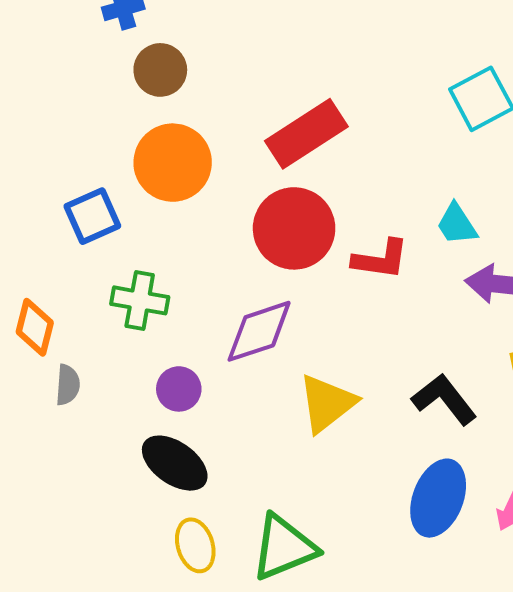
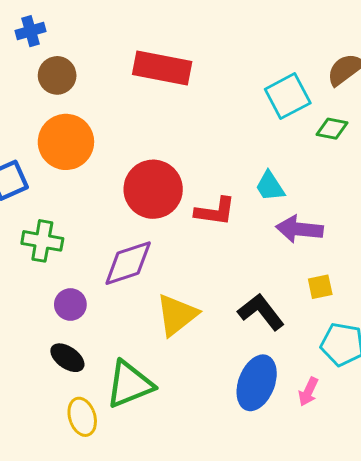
red rectangle: (306, 134) -> (162, 68), moved, turned 44
black ellipse: (175, 463) -> (67, 358), size x0.7
green triangle: (284, 547) -> (130, 384), moved

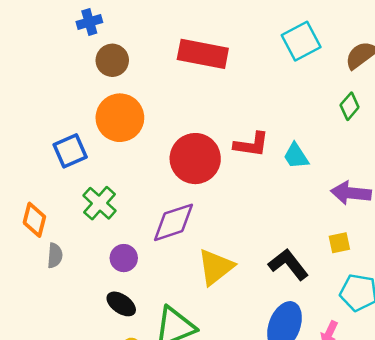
cyan square: (288, 96) -> (301, 41), moved
green diamond: (332, 129) -> (350, 106), turned -60
red L-shape: (215, 211) -> (251, 144), moved
purple arrow: (299, 229) -> (351, 193), moved
green cross: (42, 241) -> (100, 203), turned 32

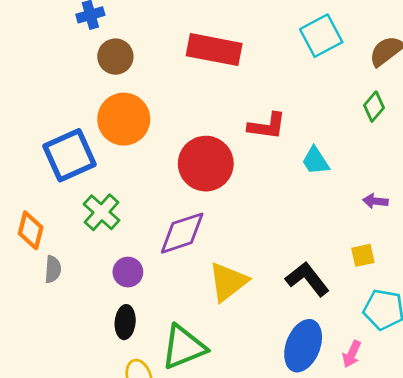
red L-shape: (251, 144) -> (267, 126), moved
blue square: (70, 151) -> (70, 155), size x1.4
purple arrow: (351, 193) -> (375, 201), size x0.6
black ellipse: (121, 304) -> (125, 322), turned 60

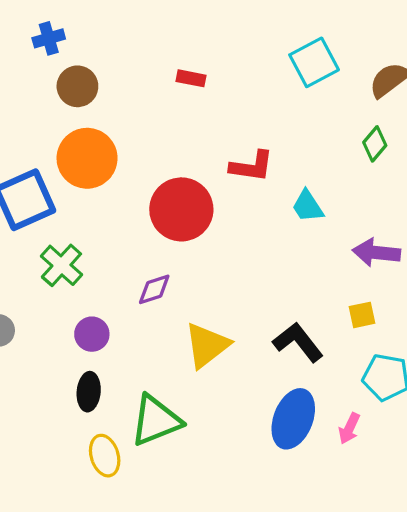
red rectangle: (214, 50) -> (191, 78), size x0.5
purple arrow: (375, 201) -> (376, 253), size x1.6
purple diamond: (182, 233) -> (154, 289), size x0.6

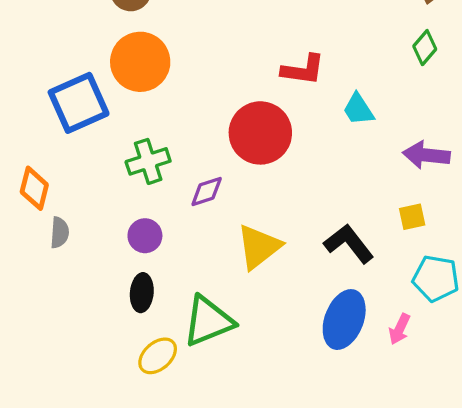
red circle: (181, 209) -> (260, 133), moved
green cross: (61, 265) -> (148, 161), moved, turned 30
yellow ellipse: (105, 456) -> (158, 356), turned 66

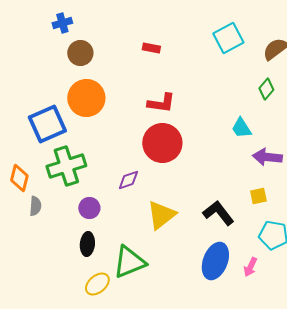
red L-shape: (303, 70) -> (161, 103), moved
cyan trapezoid: (358, 109) -> (241, 128), moved
green cross: (148, 161) -> (66, 166), moved, size x1.4

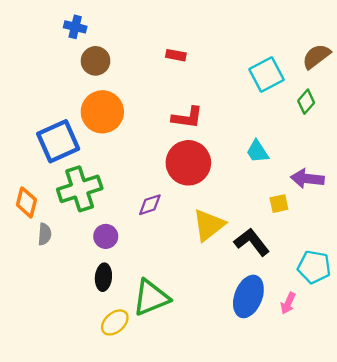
blue cross: (62, 23) -> (75, 27), turned 30
cyan square: (228, 38) -> (267, 74), moved
cyan trapezoid: (241, 128) -> (257, 151), moved
yellow square: (258, 196) -> (279, 204), moved
yellow triangle: (161, 215) -> (209, 225), moved

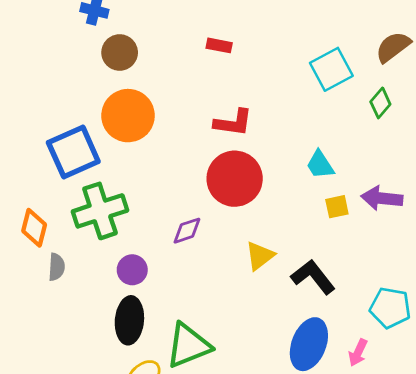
yellow square: (279, 204) -> (337, 207), moved
yellow triangle: (209, 225) -> (260, 256), size x0.7
black ellipse: (103, 277) -> (129, 320), size x1.4

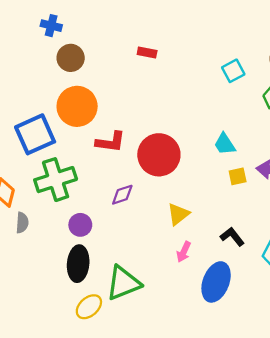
cyan square: (331, 69) -> (233, 71), size x0.7
red L-shape: (233, 123) -> (110, 142), moved
black L-shape: (313, 277) -> (232, 237), moved, size x0.7
pink arrow: (358, 353) -> (184, 252), moved

